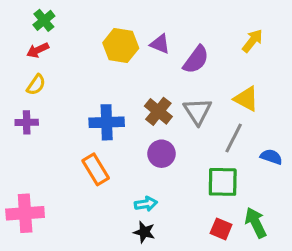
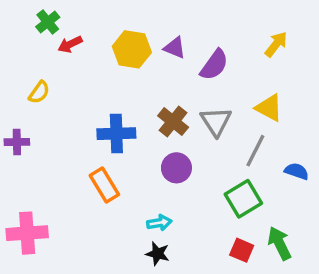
red arrow: (38, 50) -> (70, 44), moved
purple cross: (27, 122) -> (17, 142), moved
green square: (223, 182) -> (243, 199), turned -32

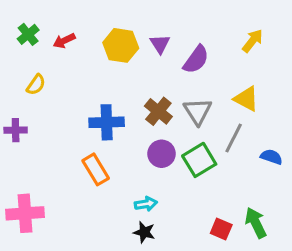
green cross: (48, 22) -> (28, 34), moved
purple triangle: (175, 48) -> (160, 44), turned 35
green square: (243, 199) -> (199, 160), moved

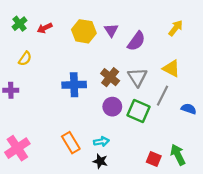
green square: (199, 160) -> (138, 111), turned -35
orange rectangle: (96, 169) -> (71, 143), moved
pink cross: (25, 213) -> (17, 148), turned -30

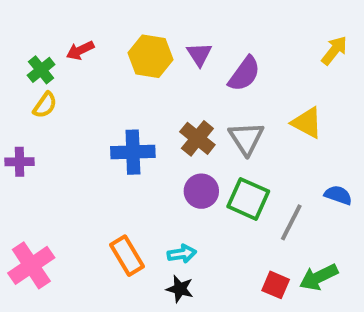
green cross: (20, 24) -> (41, 70), moved
yellow arrow: (176, 28) -> (334, 50), moved
gray line: (162, 96) -> (291, 222), moved
green arrow: (178, 155) -> (319, 277), turned -90

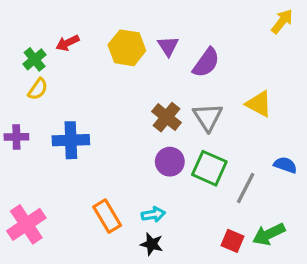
yellow arrow: (334, 50) -> (282, 21), moved
blue cross: (133, 152) -> (71, 140), moved

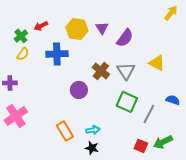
blue cross: (71, 140) -> (57, 54), moved
purple circle: (170, 162) -> (79, 90), moved
pink cross: (26, 224) -> (16, 116), moved

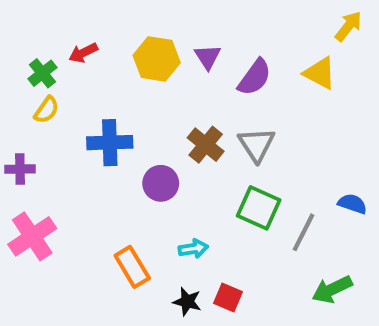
blue cross: (57, 54) -> (110, 143), moved
yellow triangle: (157, 63) -> (320, 73), moved
cyan arrow: (93, 130) -> (193, 249), moved
red square: (141, 146) -> (228, 298), moved

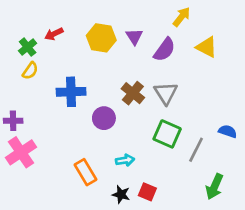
yellow arrow: (348, 26) -> (182, 17), moved
purple cross: (20, 169) -> (13, 121), moved
green arrow: (332, 289) -> (214, 187), turned -40

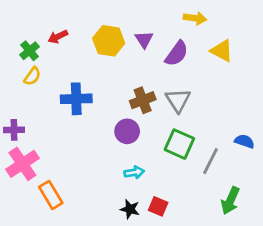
yellow arrow: (182, 17) -> (195, 18), turned 60
brown cross: (133, 93) -> (143, 100), turned 30
purple circle: (104, 118) -> (127, 131), moved
orange rectangle: (86, 172) -> (51, 195), moved

